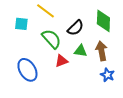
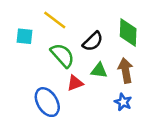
blue ellipse: (27, 70) -> (47, 102), moved
blue star: (107, 75) -> (123, 102), moved

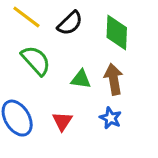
black semicircle: (93, 41) -> (70, 23), moved
red triangle: (75, 83) -> (62, 121), moved, turned -36

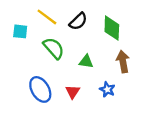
brown arrow: (114, 79) -> (123, 62), moved

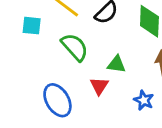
red triangle: (73, 92) -> (99, 86), moved

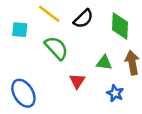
green triangle: (116, 64) -> (104, 63), moved
blue ellipse: (57, 100) -> (23, 93), moved

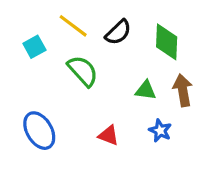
cyan square: (20, 30) -> (34, 47), turned -35
red triangle: (77, 81) -> (109, 135), moved, turned -42

